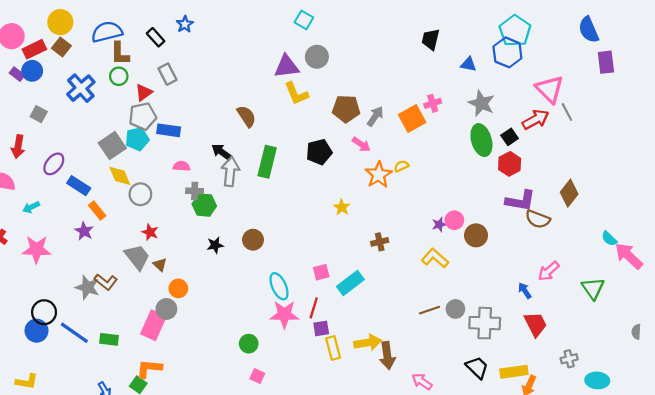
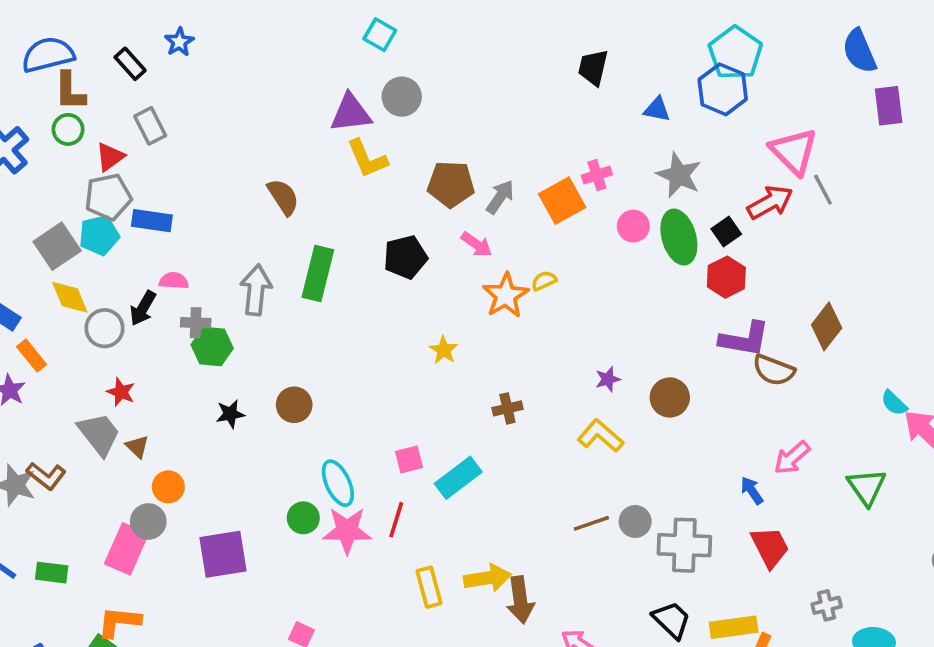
black arrow: (222, 152) -> (143, 308), moved, turned -96
pink circle: (454, 220) -> (633, 226), moved
purple square: (321, 328) -> (223, 554), moved, size x1.8
green circle: (249, 344) -> (303, 518), moved

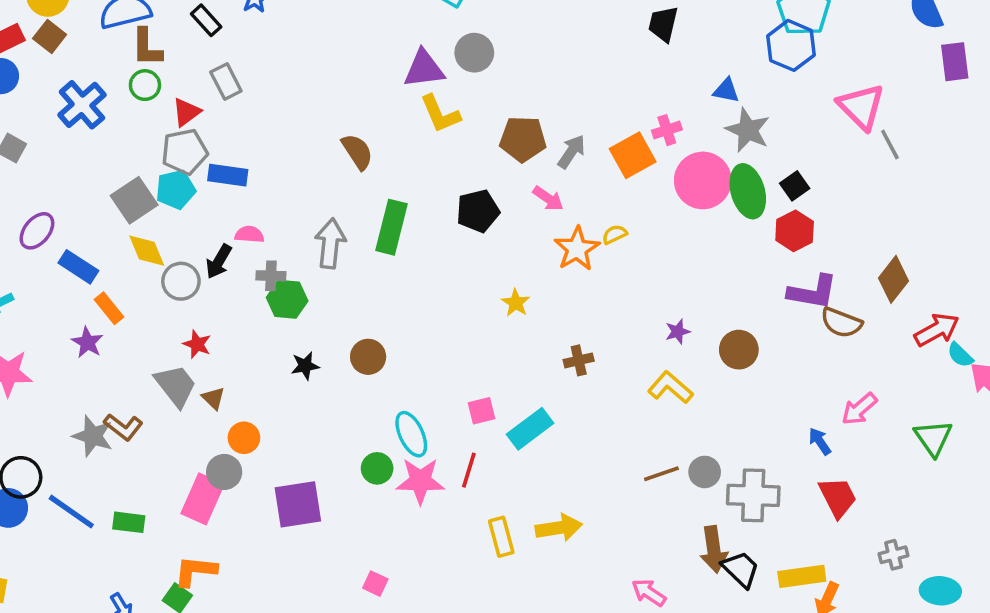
blue triangle: (657, 109) -> (726, 90), moved
red arrow: (770, 202) -> (937, 330), moved
pink circle: (633, 226) -> (703, 180), size x1.8
brown arrow: (520, 600) -> (714, 549), moved

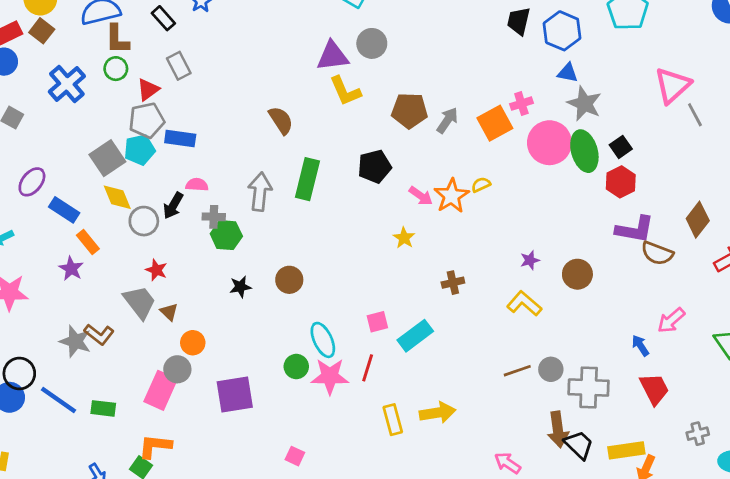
blue hexagon: (791, 45) -> (562, 31), moved
pink triangle: (861, 107) -> (673, 85), turned 33
pink arrow: (548, 198) -> (421, 196), moved

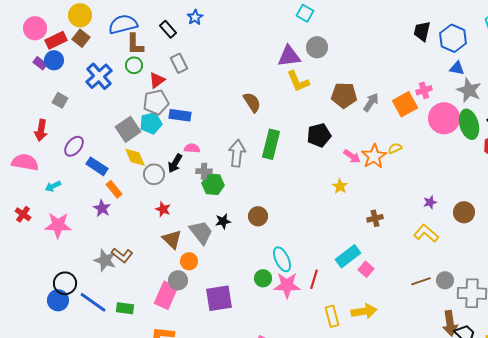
gray trapezoid: (140, 302) -> (201, 232), moved
brown triangle: (169, 312) -> (172, 239), size x1.5
pink square: (377, 322) -> (366, 269), moved, turned -35

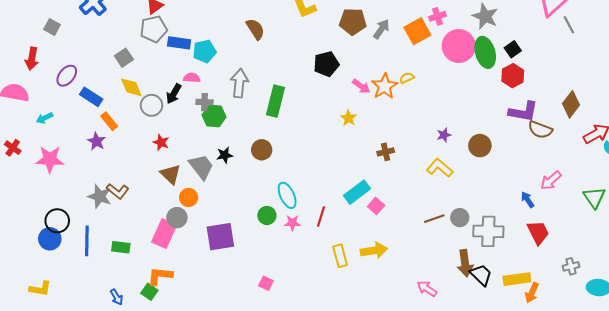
cyan pentagon: (151, 123) -> (204, 51), moved
gray square: (128, 129) -> (124, 58), size x0.7
green rectangle: (271, 144) -> (275, 101), moved
pink star: (287, 285) -> (292, 223), size x0.6
blue line: (93, 302) -> (87, 241), turned 56

